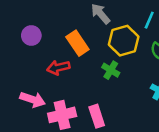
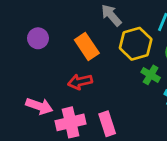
red arrow: (58, 68) -> (80, 82), moved
green cross: (111, 70) -> (151, 75), moved

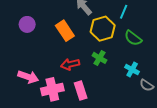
green cross: (151, 75) -> (100, 58), moved
red arrow: (80, 82) -> (70, 64), moved

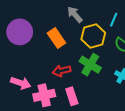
purple circle: (27, 24) -> (20, 32), size x1.6
green cross: (100, 58) -> (90, 65), size x1.5

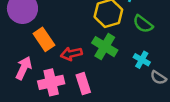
orange rectangle: (56, 38) -> (44, 39), moved
pink arrow: (21, 83) -> (24, 68), turned -84

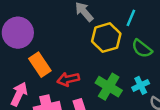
green cross: (105, 47) -> (109, 87), moved
cyan cross: (142, 60) -> (141, 85), turned 35

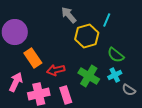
green semicircle: (142, 49) -> (116, 55), moved

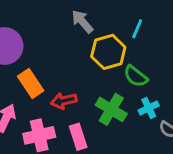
green semicircle: (116, 55) -> (136, 76), moved

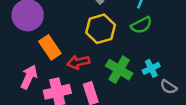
yellow hexagon: (108, 52) -> (101, 29), moved
green semicircle: (136, 76) -> (141, 25), moved, turned -65

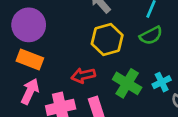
orange rectangle: (50, 47) -> (30, 59), moved, turned -35

